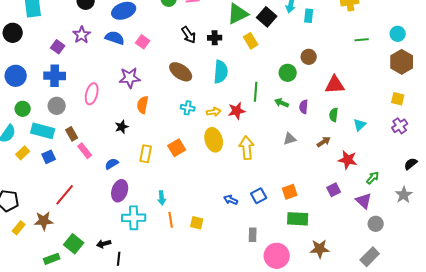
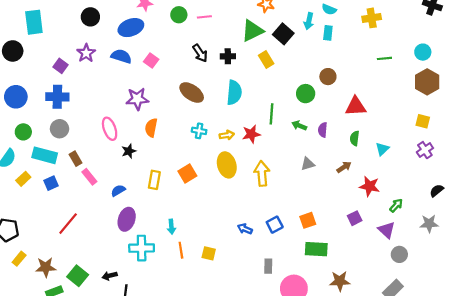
pink ellipse: (92, 94) -> (110, 129), moved, turned -35
gray star: (404, 195) -> (429, 224), turned 30
brown star: (44, 221) -> (46, 267), moved

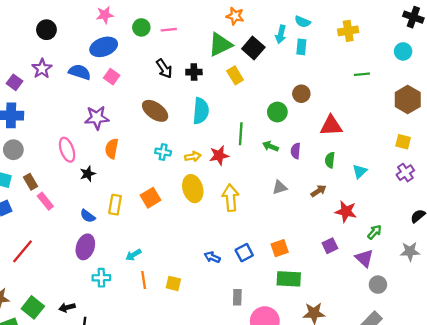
blue ellipse: (131, 28) -> (104, 47), moved
cyan circle: (423, 52) -> (403, 51), moved
blue semicircle: (118, 191) -> (88, 216), moved, turned -112
cyan arrow: (171, 227) -> (133, 255), turned 64
cyan cross: (142, 248) -> (101, 278), size x0.7

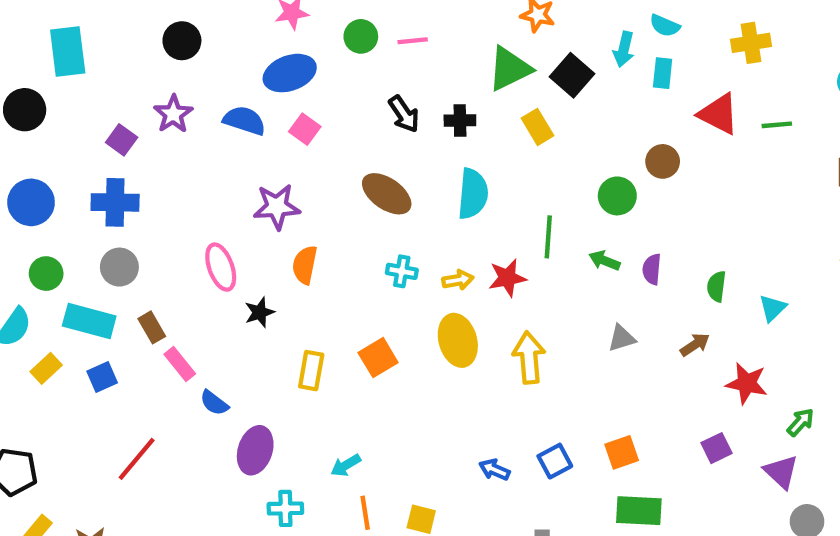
red triangle: (331, 126) -> (719, 114), moved, turned 30
blue semicircle: (88, 216) -> (214, 403), moved

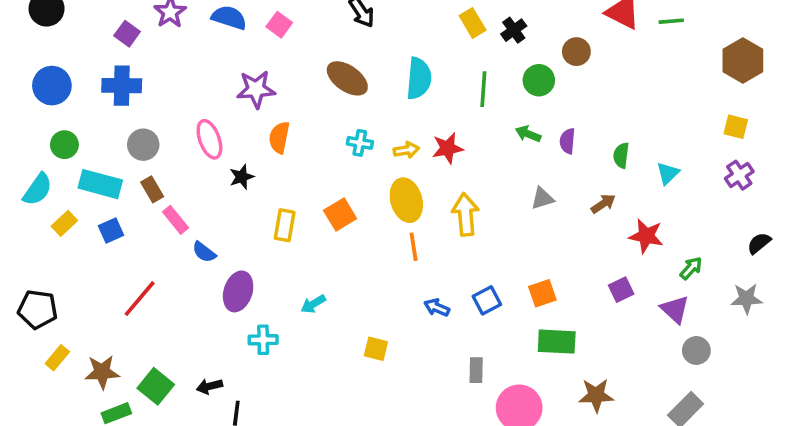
black cross: (460, 120) -> (514, 30), moved, turned -35
green line: (548, 237) -> (483, 89), moved
gray circle: (119, 267) -> (143, 145), moved
orange line: (365, 513) -> (414, 247), moved

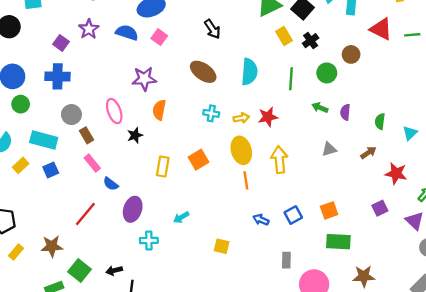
green circle: (64, 145) -> (21, 104), moved
brown rectangle: (152, 189) -> (86, 135), moved
red line: (140, 299) -> (85, 214), moved
brown star: (102, 372) -> (52, 246), moved

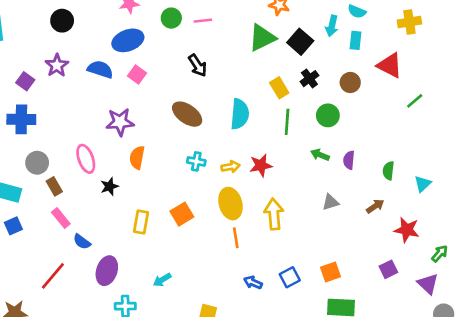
green line: (412, 35) -> (415, 101), moved, turned -35
yellow rectangle: (284, 36) -> (279, 88), moved
brown circle: (351, 54) -> (350, 82), moved

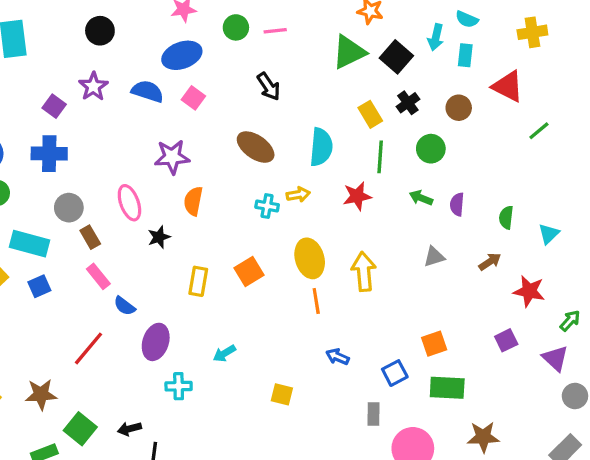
red star: (261, 165) -> (357, 196), moved
yellow arrow: (230, 167) -> (298, 195), moved
blue square: (290, 277) -> (395, 373), moved

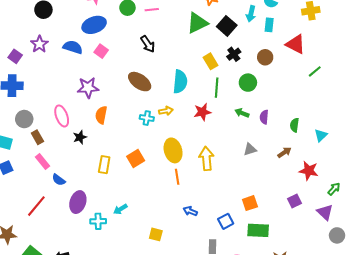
cyan cross: (179, 386) -> (98, 221), moved

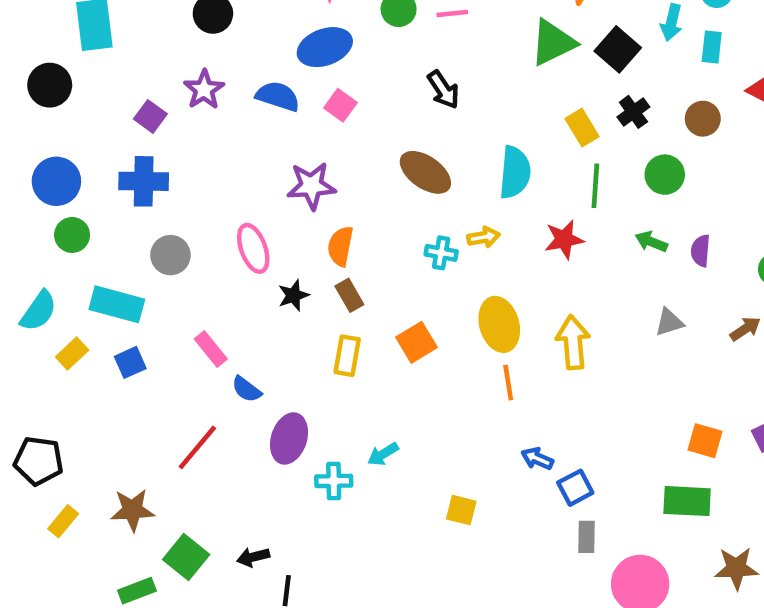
brown rectangle: (37, 137) -> (349, 295), moved
orange square: (250, 203) -> (705, 441), moved, turned 35
blue square: (226, 221) -> (575, 488), moved

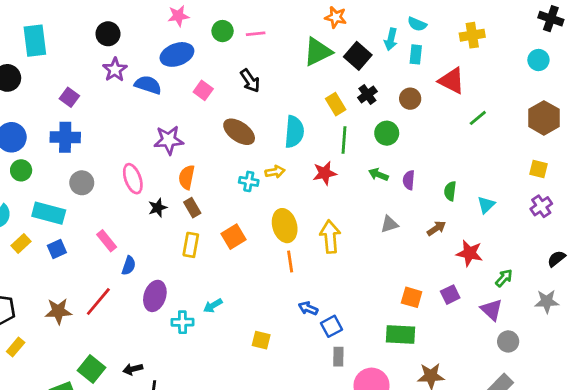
purple star: (204, 90) -> (115, 70), moved
pink square: (340, 105) -> (203, 90), moved
blue semicircle: (247, 389) -> (129, 266), turned -108
brown star: (132, 510) -> (58, 311), moved

